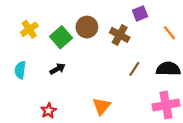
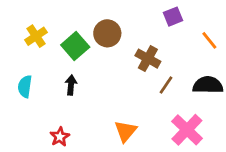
brown cross: (120, 35) -> (148, 59), moved
black arrow: (58, 69) -> (71, 85), turned -56
pink cross: (166, 105) -> (187, 130), moved, turned -35

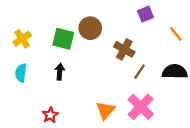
yellow cross: (36, 36) -> (22, 39), moved
green square: (75, 46) -> (63, 39), turned -35
pink cross: (187, 130) -> (141, 107), moved

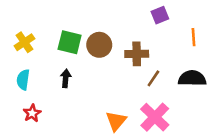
brown circle: (90, 28) -> (99, 45), moved
orange line: (176, 34) -> (193, 37), turned 35
brown cross: (124, 49) -> (137, 54), turned -30
red star: (50, 115) -> (32, 113), moved

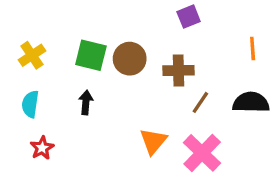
purple square: (160, 15) -> (189, 17), moved
orange triangle: (116, 121) -> (153, 141), moved

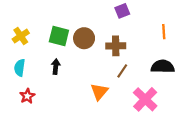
brown line: (200, 102) -> (122, 71), moved
pink cross: (202, 153) -> (145, 99), moved

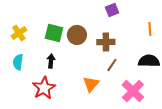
red star: (27, 96) -> (44, 88), moved, size x1.6

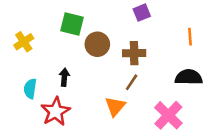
green square: (54, 33) -> (72, 24), moved
cyan semicircle: (18, 62) -> (30, 89), moved
brown line: (112, 65) -> (132, 82), moved

